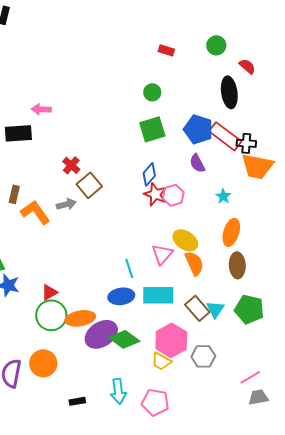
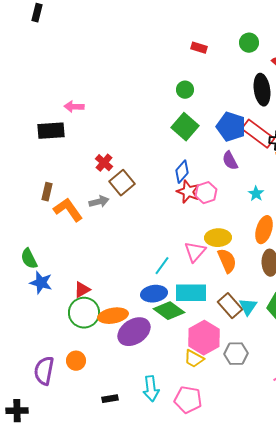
green square: (152, 129) -> (185, 127), turned -32
yellow ellipse: (185, 240) -> (218, 238), turned -35
cyan line: (129, 268) -> (162, 266), turned 54
green diamond: (124, 339) -> (169, 311), moved
orange circle: (43, 363) -> (76, 361), size x0.7

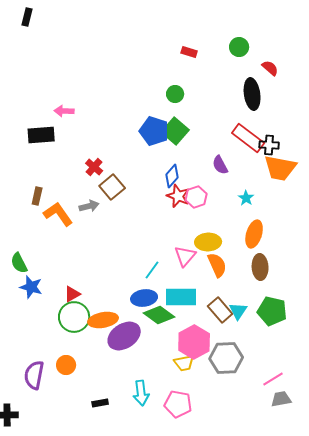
blue pentagon: (231, 127) -> (154, 131), moved
gray hexagon: (236, 354) -> (226, 358), size x1.4
yellow trapezoid: (194, 359) -> (184, 363), turned -40

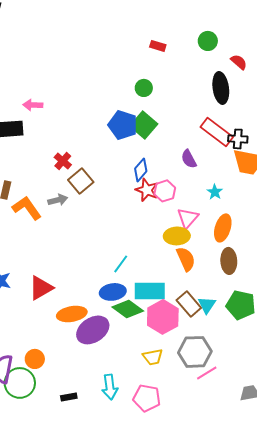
pink triangle: (185, 256) -> (188, 218), moved
red triangle: (72, 294) -> (41, 288), size x1.5
green circle: (74, 317) -> (20, 383), moved
pink hexagon: (194, 342) -> (163, 317), moved
pink line: (273, 379) -> (207, 373), moved

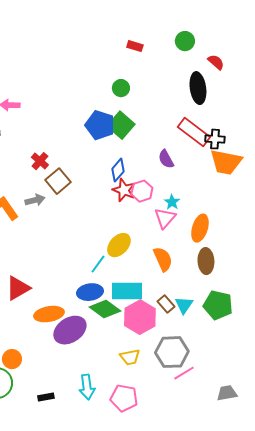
cyan star: (215, 192) -> (172, 202), moved
yellow ellipse: (177, 236) -> (119, 245), moved, turned -45
brown rectangle: (189, 304) -> (166, 304), size x0.7

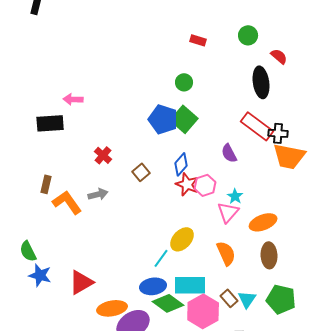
brown square: (58, 181) -> (141, 172), moved, size x0.7
orange ellipse: (200, 228) -> (263, 222), turned 52

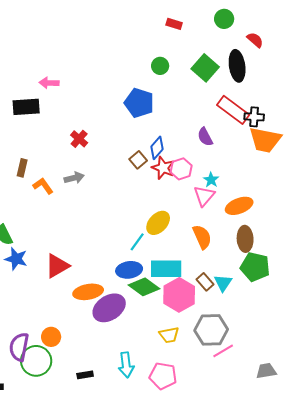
green square: (184, 119) -> (205, 68), moved
brown square: (141, 172) -> (138, 160), moved
orange L-shape: (67, 202) -> (43, 186), size x0.7
green pentagon: (281, 299) -> (255, 267), moved

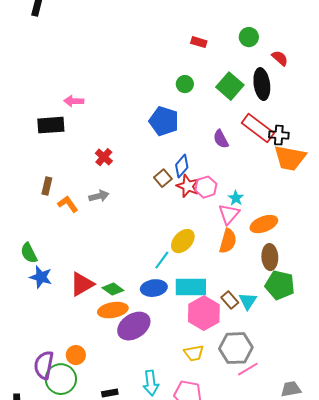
purple semicircle: (205, 137) -> (221, 139), moved
orange semicircle: (202, 237) -> (228, 241), moved, turned 40
green diamond: (144, 287) -> (113, 289), moved, size x0.7

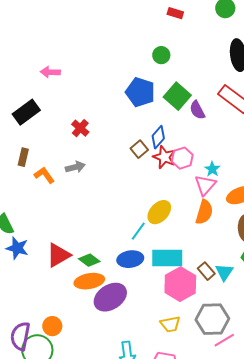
green square: (230, 86) -> (177, 96), moved
black rectangle: (51, 125) -> (26, 112), moved, turned -32

